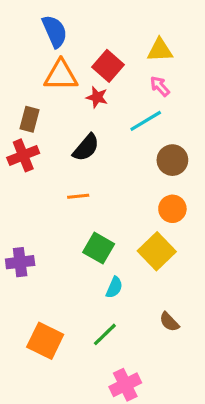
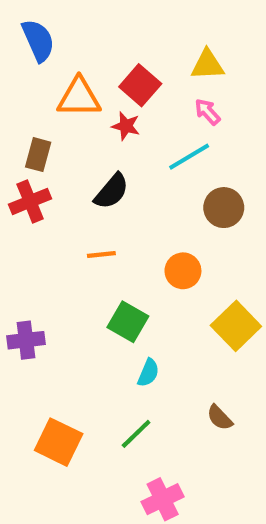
blue semicircle: (55, 31) -> (38, 40), moved
orange circle: (172, 209) -> (183, 271), moved
yellow square: (157, 251) -> (236, 326), moved

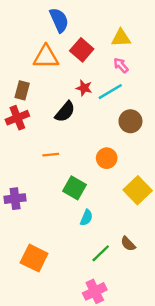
blue semicircle: (38, 40) -> (59, 20), moved
red star: (126, 126) -> (84, 88), moved
orange line: (101, 254) -> (51, 155), moved
green line: (136, 434) -> (101, 253), moved

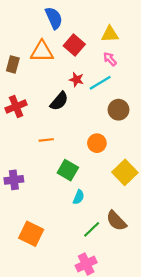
brown rectangle: (22, 90) -> (13, 64), moved
brown semicircle: (128, 244) -> (116, 221), size x1.5

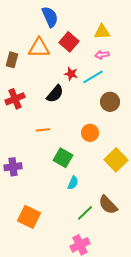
pink arrow: (110, 59) -> (102, 55), turned -56

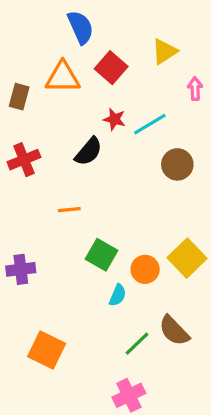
yellow triangle: (102, 32) -> (164, 51), turned -30
pink arrow: (102, 55) -> (195, 89), moved, turned 96
orange circle: (90, 133) -> (145, 269), moved

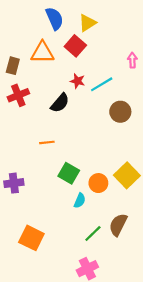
yellow triangle: (164, 51) -> (87, 23), moved
red cross: (24, 160) -> (18, 95), moved
brown semicircle: (174, 331) -> (118, 225), turned 70

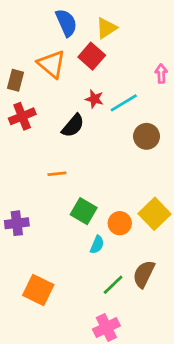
orange triangle: (42, 52) -> (52, 64), turned 40

